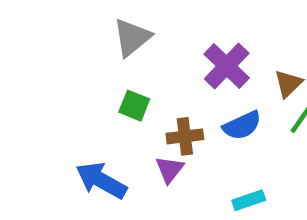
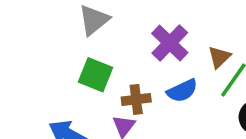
green square: (134, 106) -> (96, 75), size x1.4

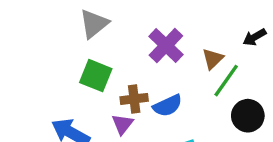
blue semicircle: (182, 91) -> (168, 106), moved

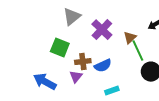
gray triangle: (94, 24) -> (72, 17), moved
green line: (226, 81) -> (138, 51), turned -60

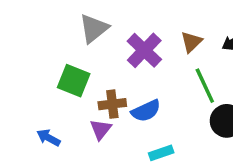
brown triangle: (130, 38) -> (191, 42), moved
blue arrow: (45, 82) -> (48, 138), size x0.6

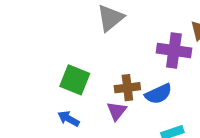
purple cross: (144, 50) -> (174, 50), moved, turned -36
green square: (74, 81) -> (75, 80), moved

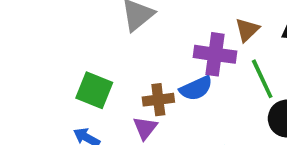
blue semicircle: (158, 94) -> (196, 88), moved

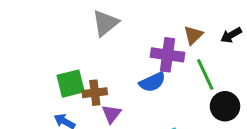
green square: (94, 90) -> (71, 84), turned -36
brown cross: (158, 100) -> (95, 93), moved

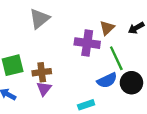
blue semicircle: (152, 82) -> (107, 80), moved
brown cross: (95, 93) -> (42, 72), moved

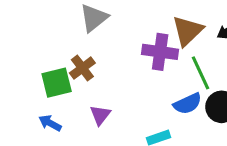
brown triangle: (107, 28) -> (188, 31), size x1.5
brown cross: (42, 72) -> (82, 68), moved, turned -30

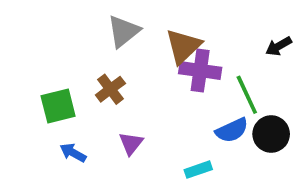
brown triangle: (188, 31) -> (183, 46), moved
green square: (57, 83) -> (58, 106), moved

